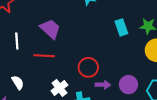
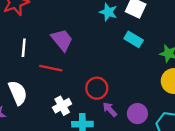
cyan rectangle: (121, 27) -> (134, 39), moved, turned -49
white semicircle: (18, 83) -> (18, 93), size x1.5
purple arrow: (103, 85) -> (110, 109), turned -144

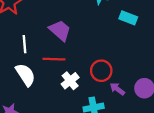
white semicircle: (18, 93) -> (25, 75), moved
white cross: (62, 106) -> (70, 81), moved

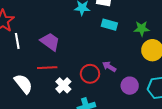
white line: (25, 44) -> (17, 41), moved
purple arrow: (117, 89) -> (109, 67), moved

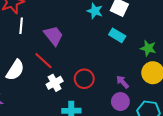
purple arrow: (109, 67) -> (123, 82), moved
red line: (47, 68) -> (43, 61), turned 30
white semicircle: (23, 84) -> (15, 70), turned 55

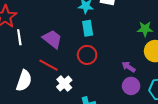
cyan rectangle: (117, 35) -> (88, 28), moved, turned 63
red circle: (84, 79) -> (87, 55), moved

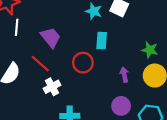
cyan rectangle: (88, 28) -> (102, 41), moved
purple arrow: (129, 67) -> (124, 75), moved, turned 32

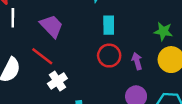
red circle: (83, 63) -> (109, 56), moved

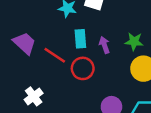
red line: (42, 56) -> (55, 55), moved
purple arrow: (137, 61) -> (104, 45), moved

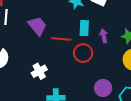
red line: (55, 55) -> (61, 39), turned -36

